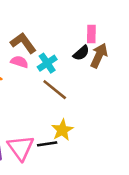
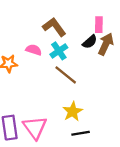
brown L-shape: (23, 43) -> (54, 27), moved
black line: (47, 144) -> (81, 133), moved

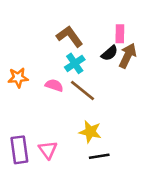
pink semicircle: (34, 50) -> (54, 85), moved
yellow star: (73, 112) -> (90, 132), turned -30
pink triangle: (35, 128) -> (48, 150), size x0.7

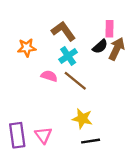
orange star: (18, 78) -> (27, 48), moved

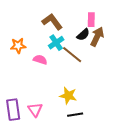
orange star: (27, 48) -> (18, 46), moved
brown line: (75, 81) -> (72, 55), moved

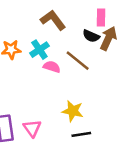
black semicircle: (83, 35) -> (91, 36), turned 64
cyan cross: (56, 43) -> (39, 50), moved
pink semicircle: (40, 60) -> (52, 67), moved

